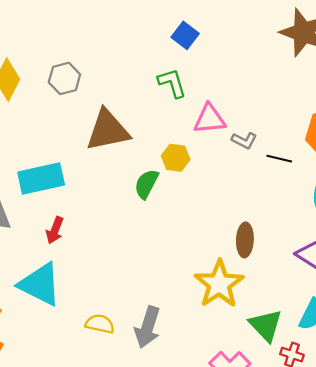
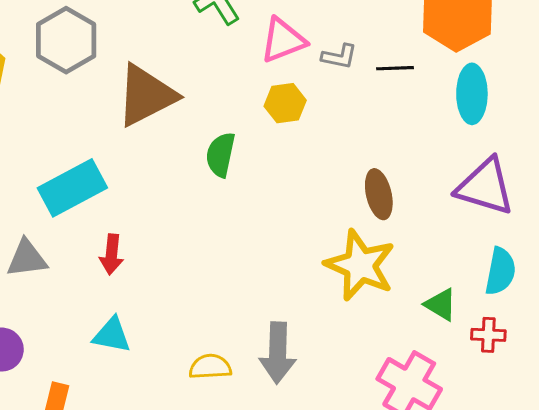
gray hexagon: (64, 78) -> (66, 40), size x1.4
yellow hexagon: (176, 158) -> (285, 103), moved
cyan triangle: (40, 284) -> (112, 335), size x0.6
green triangle: (266, 325) -> (441, 305), size x0.7

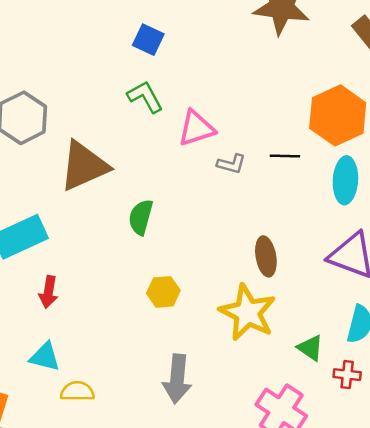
gray L-shape: (339, 57) -> (231, 164), moved
yellow hexagon: (285, 103) -> (163, 292), moved
yellow semicircle: (210, 367) -> (77, 391), moved

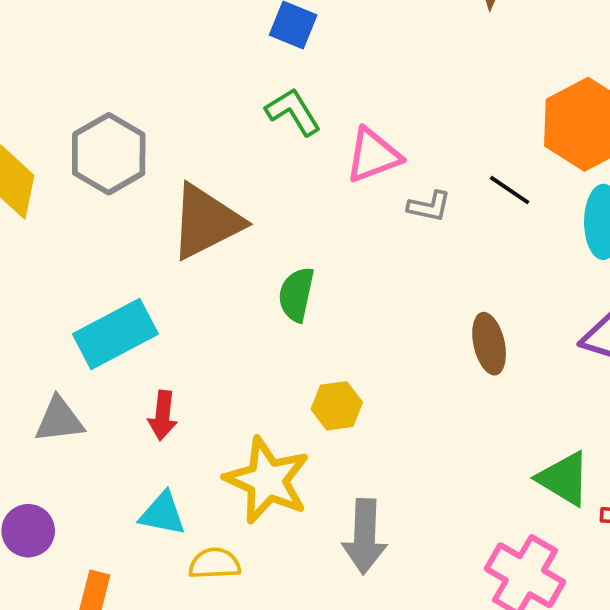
black line: (285, 156) -> (510, 190), turned 36
yellow star: (248, 313) -> (267, 480), moved
green triangle: (310, 348) -> (564, 479), size x1.4

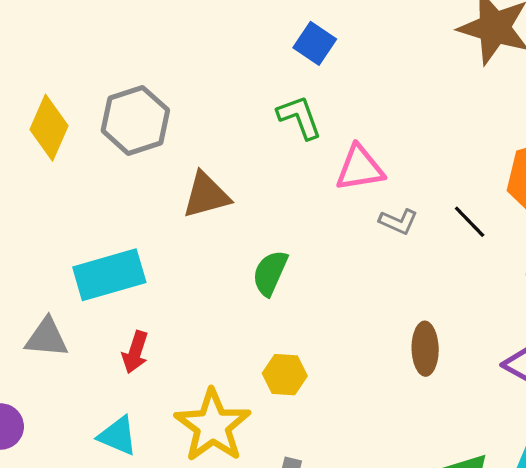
brown triangle: (206, 222) -> (206, 195), size x0.7

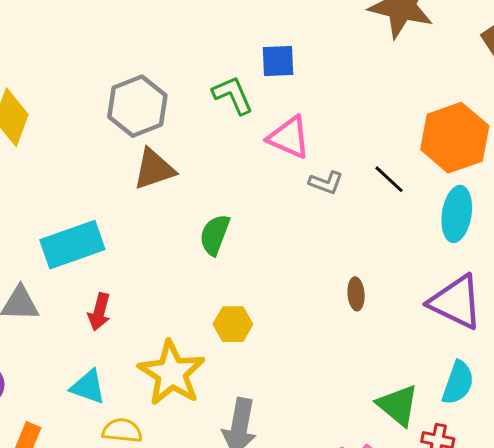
blue square: (315, 43) -> (278, 61), moved, turned -33
gray hexagon: (135, 120) -> (137, 106), moved
pink triangle: (360, 168) -> (289, 137), turned 36
brown ellipse: (425, 349) -> (356, 294), size x0.7

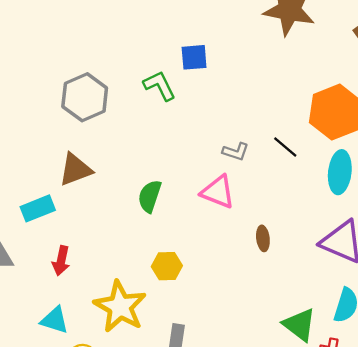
pink triangle: (289, 137) -> (218, 192), moved
brown triangle: (154, 169) -> (75, 170), moved
cyan rectangle: (72, 245) -> (38, 208), size x0.7

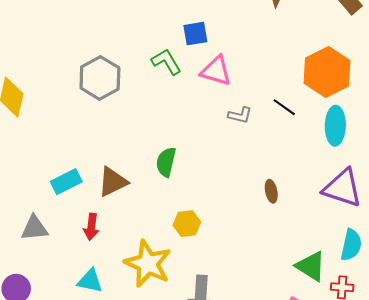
brown triangle: (75, 170) -> (113, 182), moved
pink triangle: (218, 192) -> (216, 71), moved

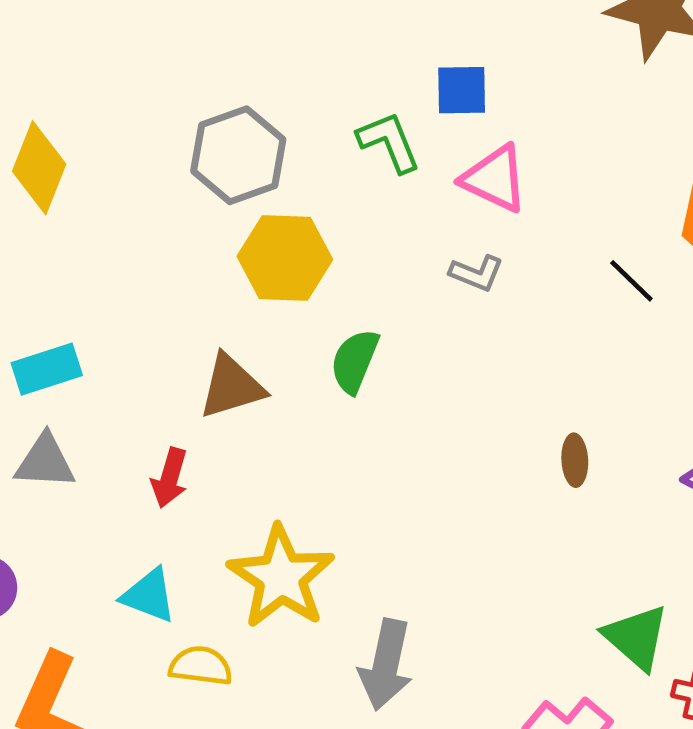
gray L-shape: (240, 115) -> (477, 273), moved
cyan rectangle: (66, 182) -> (47, 369), moved
yellow hexagon: (187, 224) -> (285, 258), moved, size x1.5

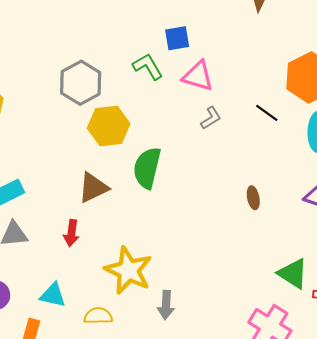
gray L-shape: (477, 273) -> (211, 118), moved, turned -45
green semicircle: (355, 361) -> (147, 168), size x1.4
cyan triangle: (149, 595) -> (53, 295), moved
gray arrow: (386, 665) -> (166, 305), moved, size x0.7

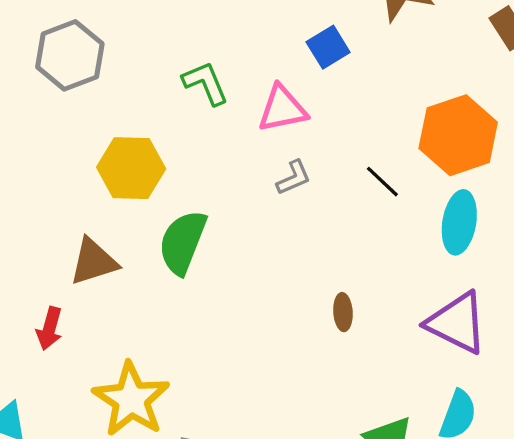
blue square: (177, 38) -> (328, 47), moved, turned -30
pink triangle: (198, 76) -> (282, 109), turned -36
gray hexagon: (81, 83) -> (70, 55), moved

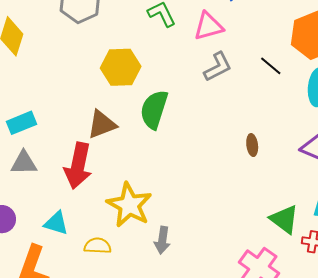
gray L-shape: (294, 178) -> (218, 67), size x1.4
red arrow: (50, 328) -> (78, 166), size x1.8

